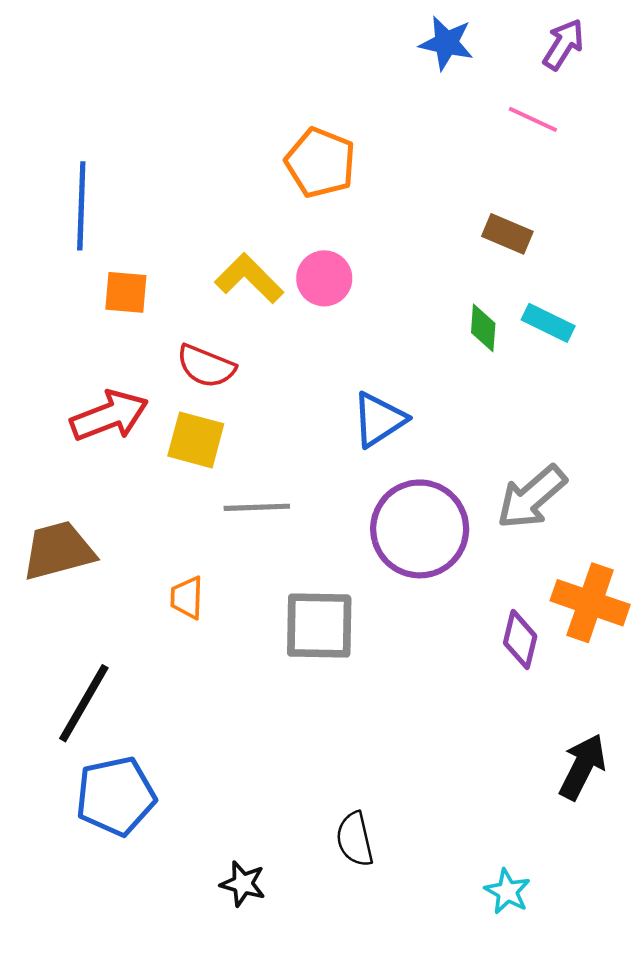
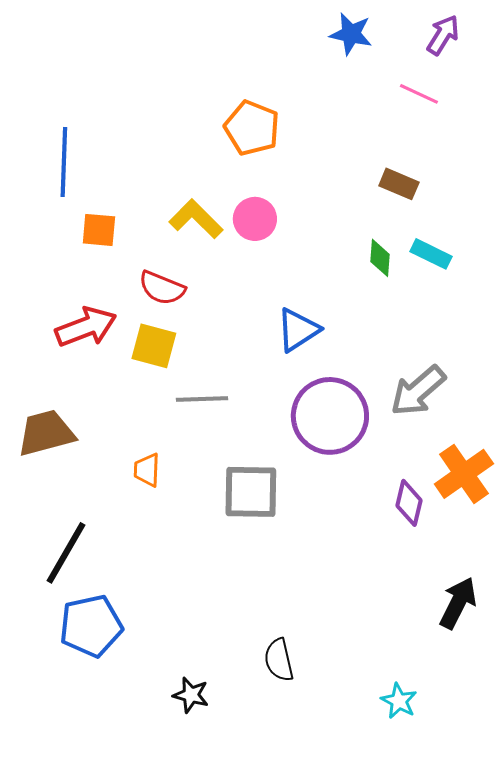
orange cross: (590, 603) -> (464, 474), turned 36

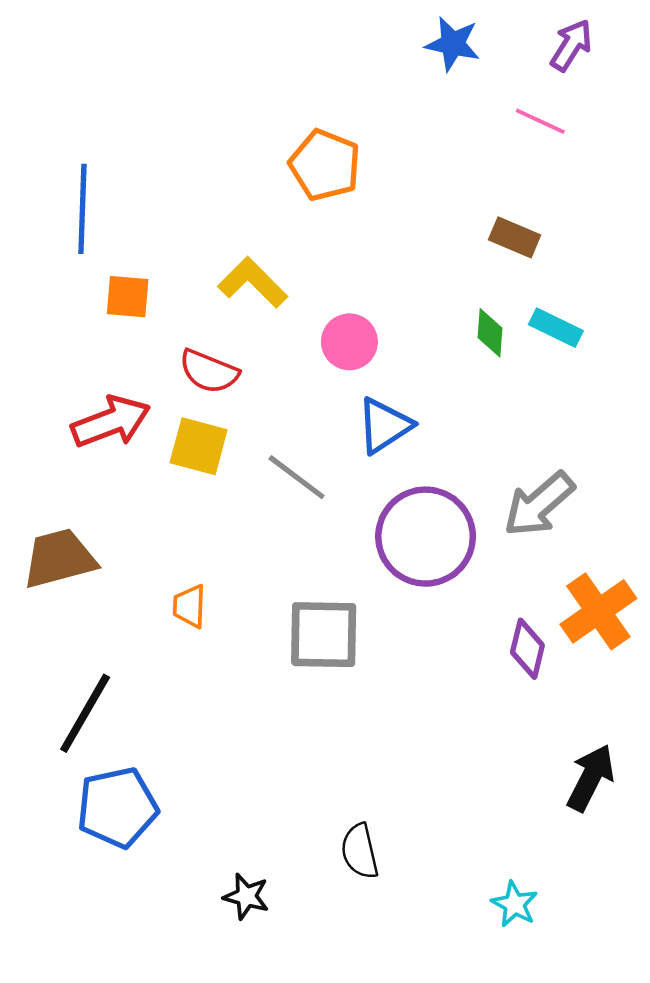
pink circle: (255, 219) -> (349, 342), moved
gray line: (202, 399) -> (297, 477), moved, turned 39

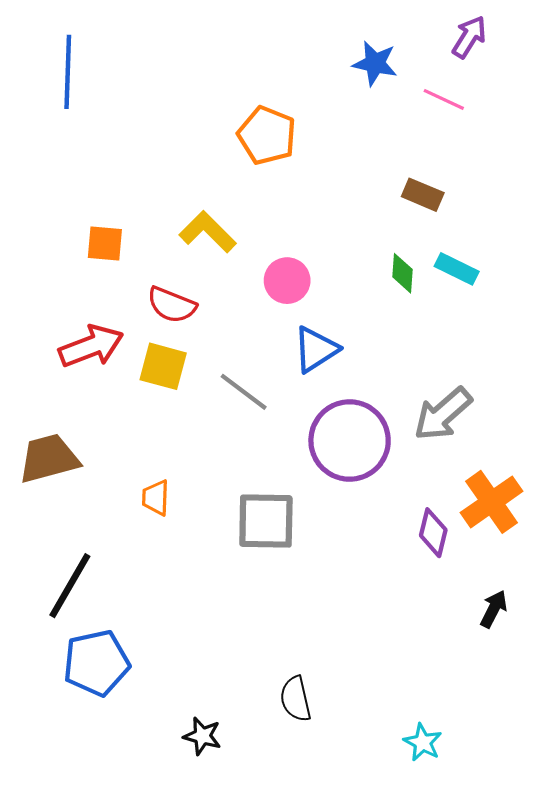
blue star: (453, 44) -> (375, 63), moved
blue line: (82, 209) -> (68, 72), moved
black arrow: (591, 778) -> (494, 609), moved, size x0.7

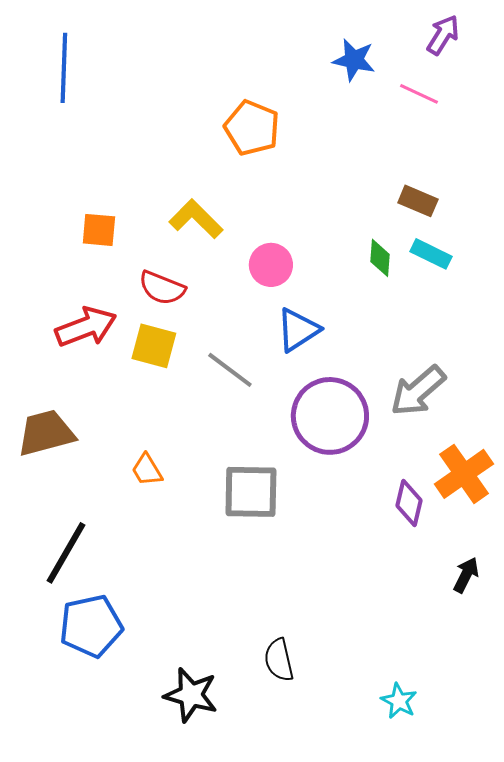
brown rectangle: (423, 195) -> (418, 201), moved
orange trapezoid: (156, 498) -> (147, 470), turned -33
black star: (202, 736) -> (191, 695), size x1.5

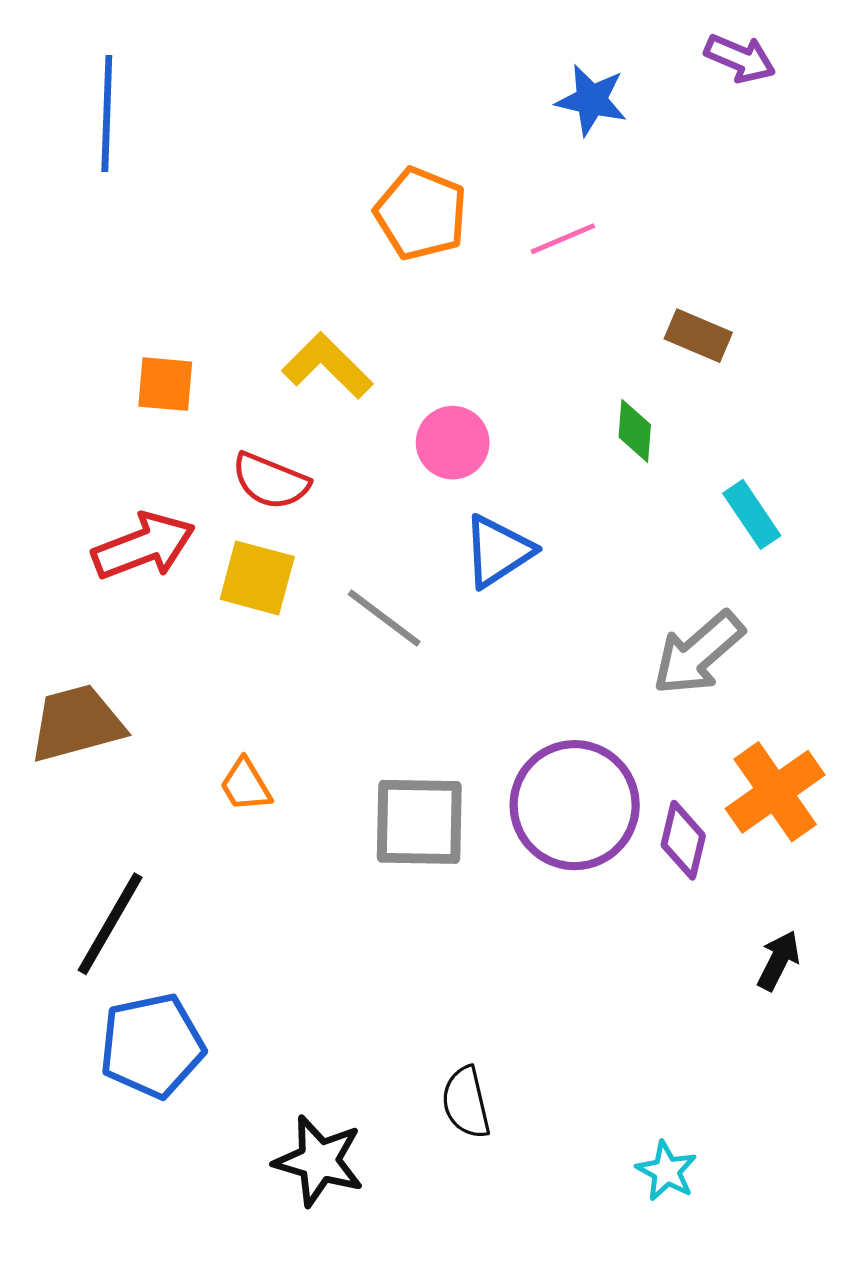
purple arrow: (443, 35) -> (740, 58), turned 81
pink line: (419, 94) -> (563, 239), moved, turned -48
cyan rectangle: (431, 254) -> (752, 514), moved, turned 30
purple circle: (330, 416) -> (575, 805), moved

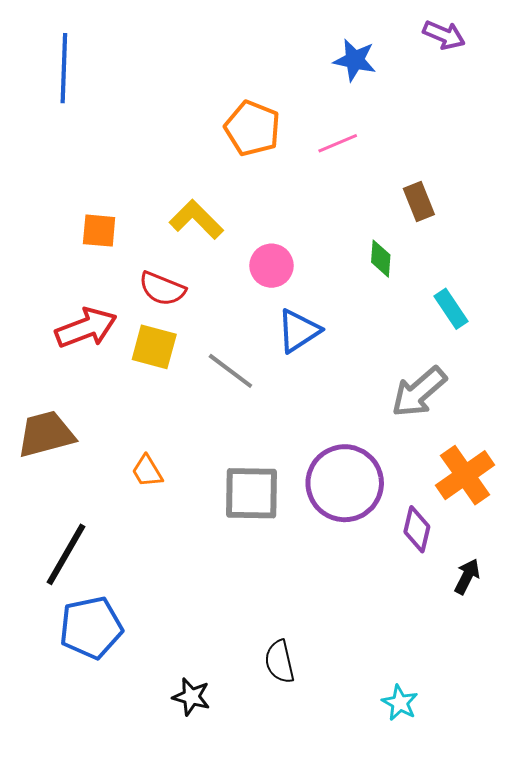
brown rectangle: (698, 336) -> (419, 201), turned 45
purple diamond: (683, 840) -> (417, 529), moved
black star: (319, 1161) -> (191, 697), size x0.7

